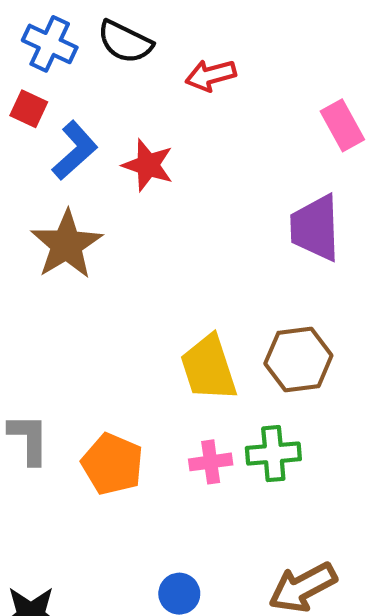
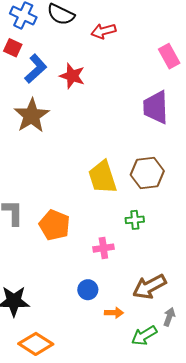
green cross: (273, 454) -> (135, 220), size x0.7
pink cross: (211, 462) -> (103, 248), moved

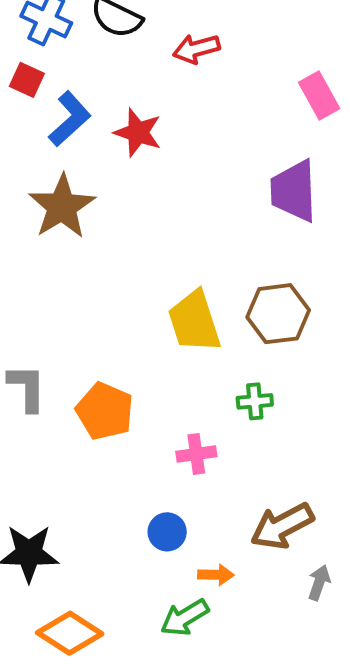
green arrow: (144, 336) -> (185, 618), moved

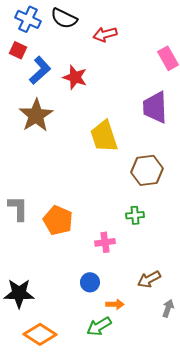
yellow trapezoid: (194, 321) -> (104, 136), moved
brown arrow: (282, 526) -> (149, 279), size x0.7

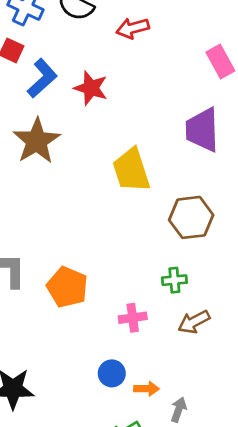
brown arrow: (149, 279) -> (194, 322), moved
orange arrow: (115, 304) -> (147, 389), moved
gray arrow: (168, 308) -> (179, 410), moved

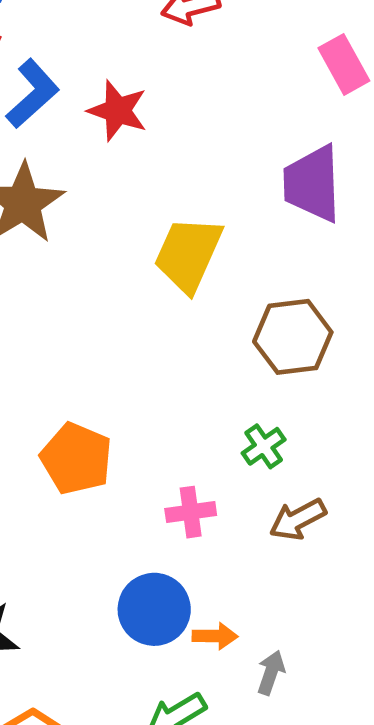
yellow trapezoid: (131, 170) -> (188, 254), turned 42
green cross: (174, 280) -> (264, 446), turned -30
blue circle: (112, 373) -> (154, 609), size x1.5

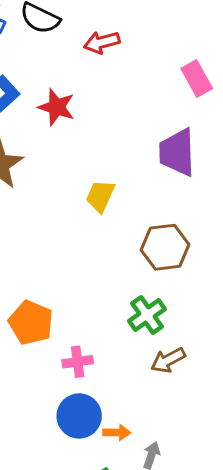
yellow trapezoid: (188, 254) -> (100, 196), size x0.7
green cross: (264, 446) -> (147, 315), size x1.4
pink cross: (191, 512) -> (78, 362), moved

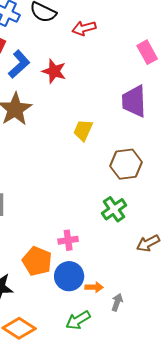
orange pentagon: (31, 323) -> (37, 261), moved
brown arrow: (168, 360) -> (148, 243), moved

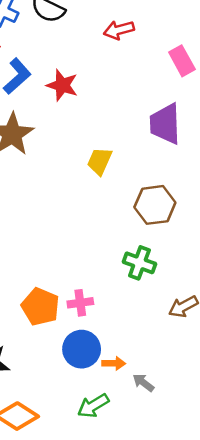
red arrow: (84, 28) -> (119, 30), moved
green cross: (114, 209) -> (139, 263), turned -35
orange pentagon: (37, 261) -> (40, 307), moved
gray arrow: (117, 302) -> (143, 383), turned -72

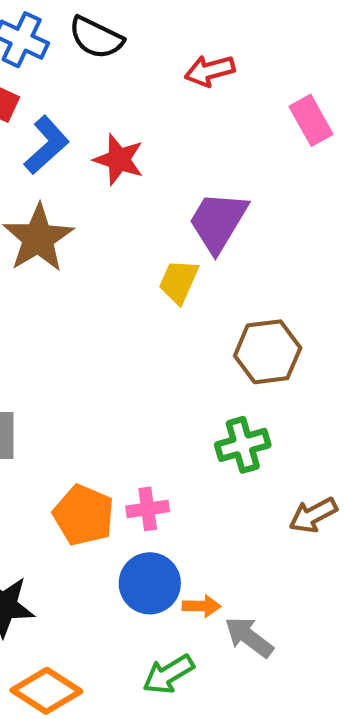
purple trapezoid: (165, 124) -> (218, 222), moved, turned 33
green cross: (139, 263) -> (243, 445), turned -36
gray arrow: (143, 383) -> (249, 637), size x1.4

